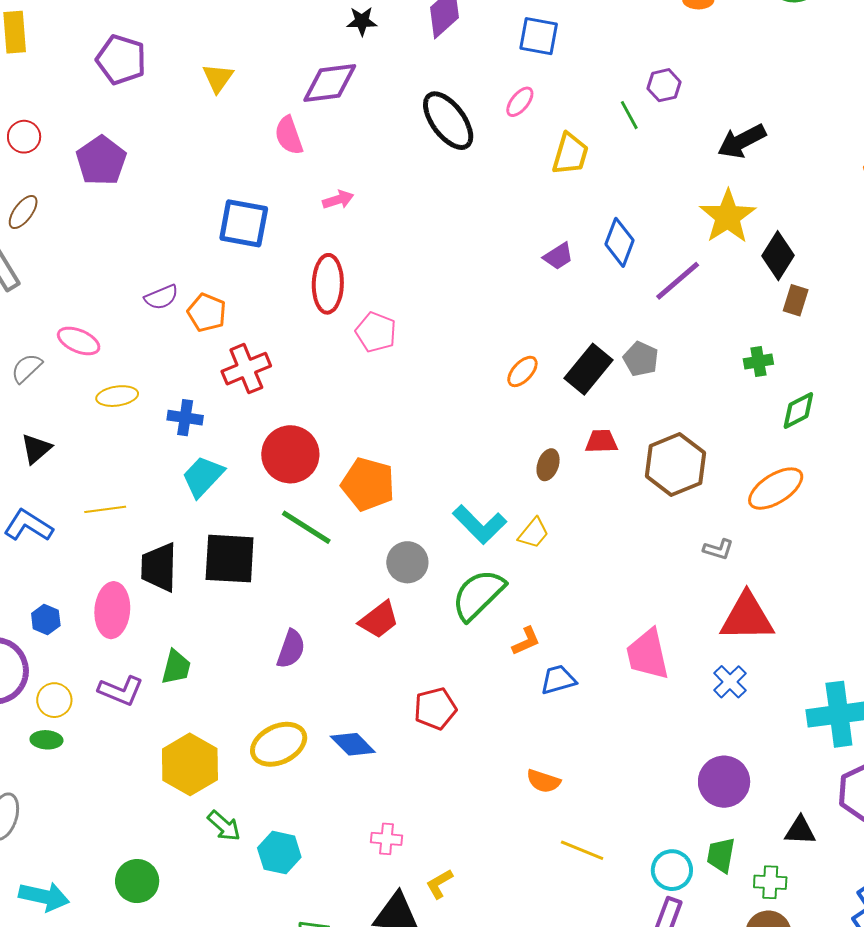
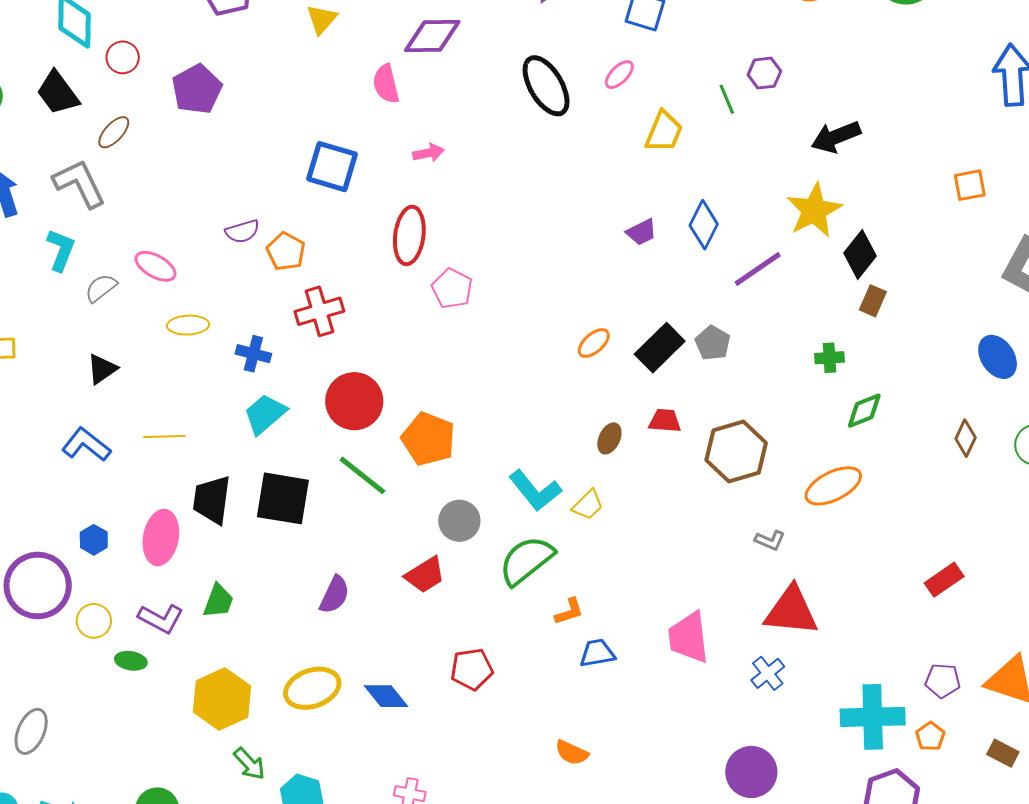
green ellipse: (46, 740) -> (131, 661), moved

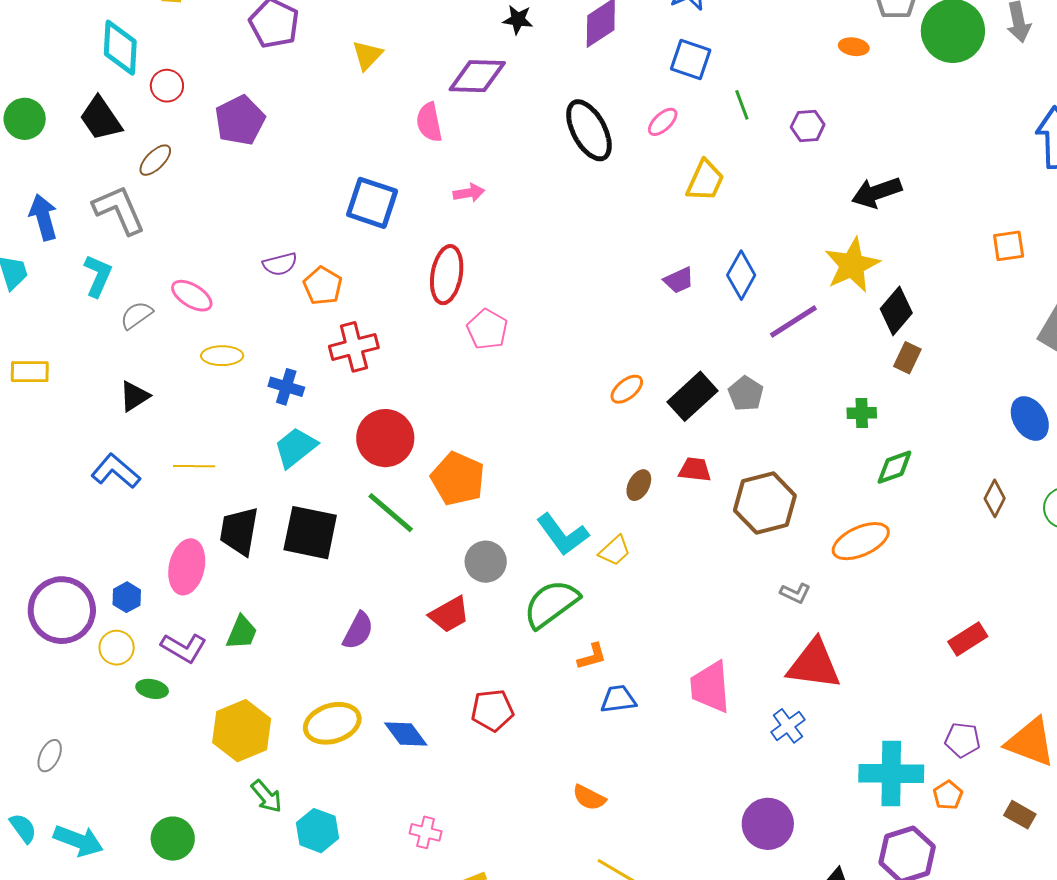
green line: (727, 99) -> (742, 105), moved
blue hexagon: (94, 540) -> (127, 597), moved
gray ellipse: (31, 731) -> (50, 756), size x0.7

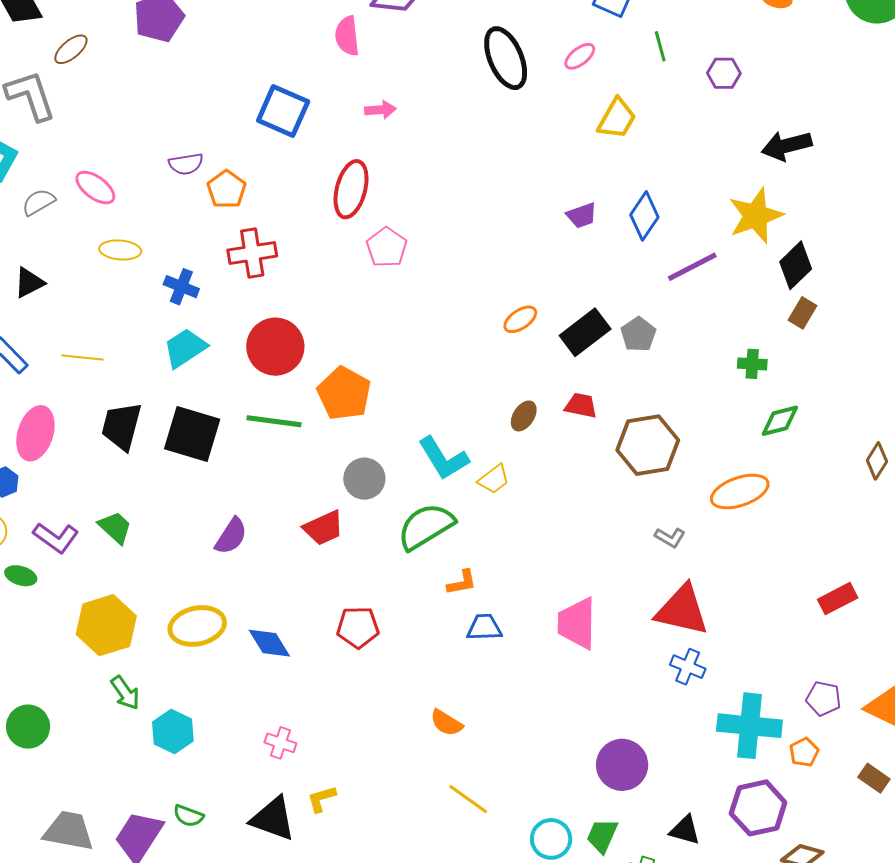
green line: (391, 513) -> (274, 421), turned -38
pink ellipse: (187, 567) -> (35, 433), moved
green trapezoid: (242, 632) -> (115, 527), turned -75
blue cross: (788, 726) -> (688, 667), moved, turned -36

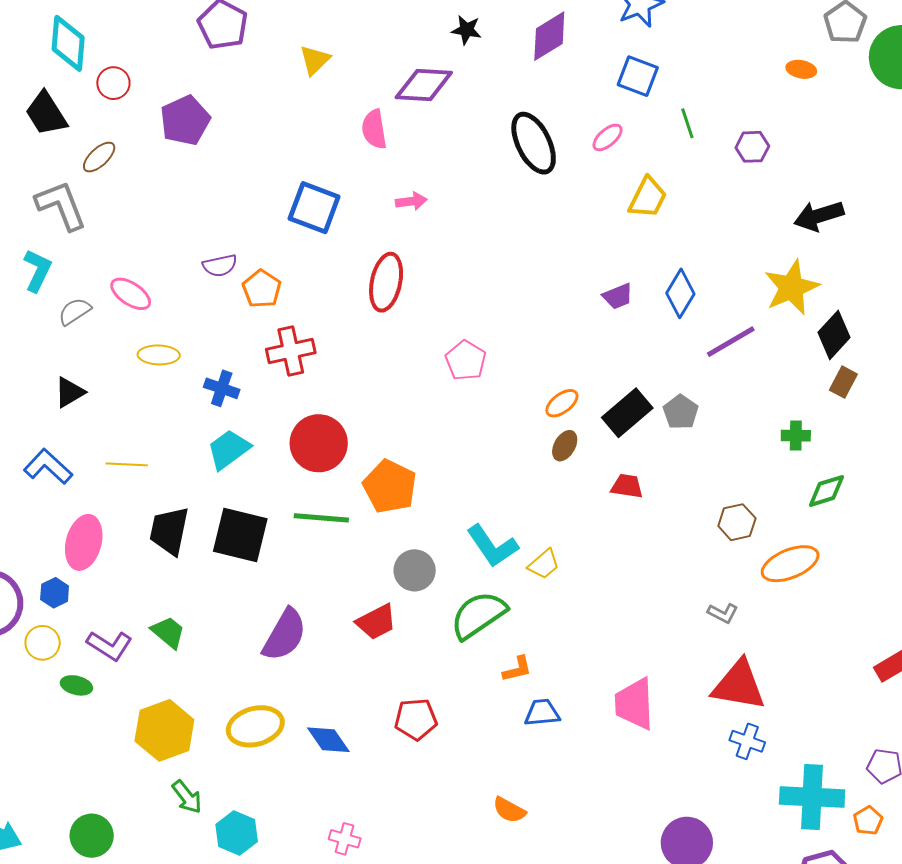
pink pentagon: (387, 247) -> (466, 360), moved
brown ellipse: (524, 416) -> (565, 446), moved
brown hexagon: (648, 445) -> (737, 522), moved, size x0.6
purple semicircle: (231, 536) -> (285, 635), size x1.4

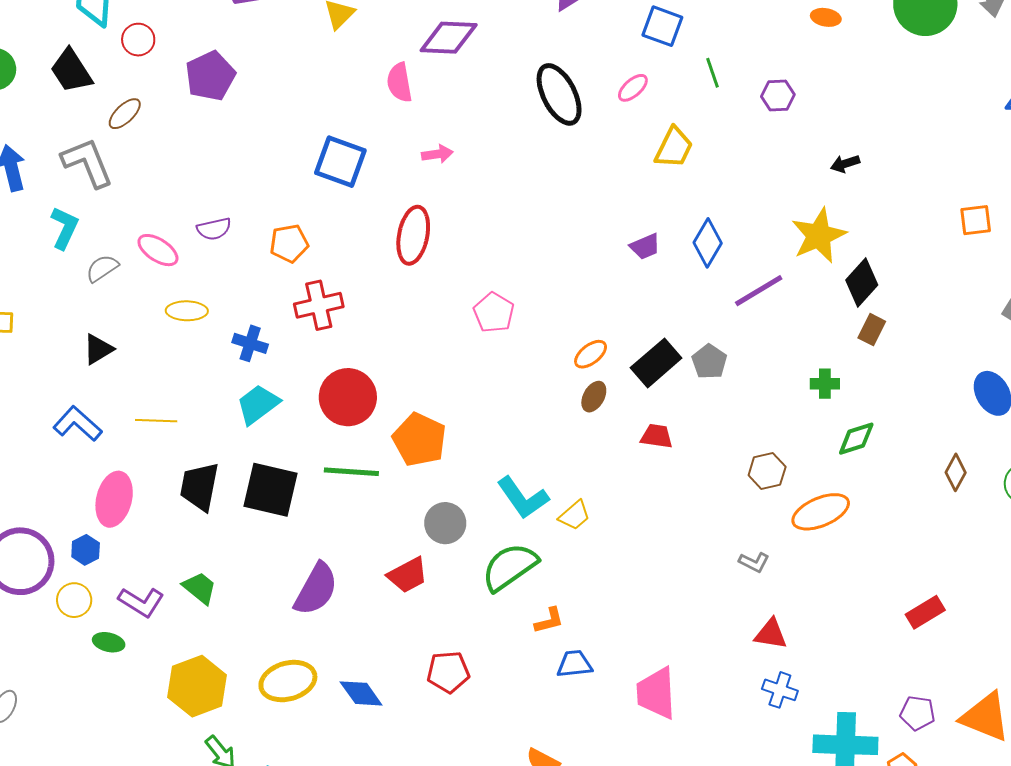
black arrow: (819, 216) -> (845, 164), size x0.6
purple semicircle: (220, 266) -> (214, 229), moved
orange pentagon: (262, 289) -> (289, 243), turned 30
red triangle: (739, 685) -> (771, 634), size x0.6
pink trapezoid: (634, 704) -> (656, 693), moved

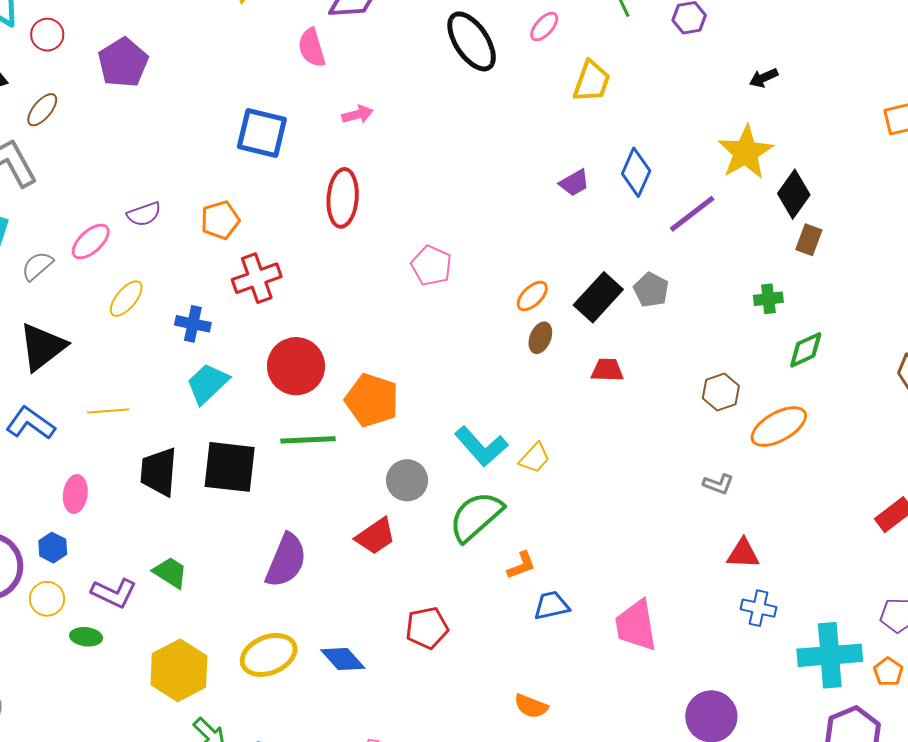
pink ellipse: (158, 250) -> (91, 241), turned -69
yellow ellipse: (187, 311) -> (126, 299), turned -45
black triangle: (98, 349) -> (42, 347), size x1.6
pink ellipse: (114, 499) -> (75, 494), size x0.7

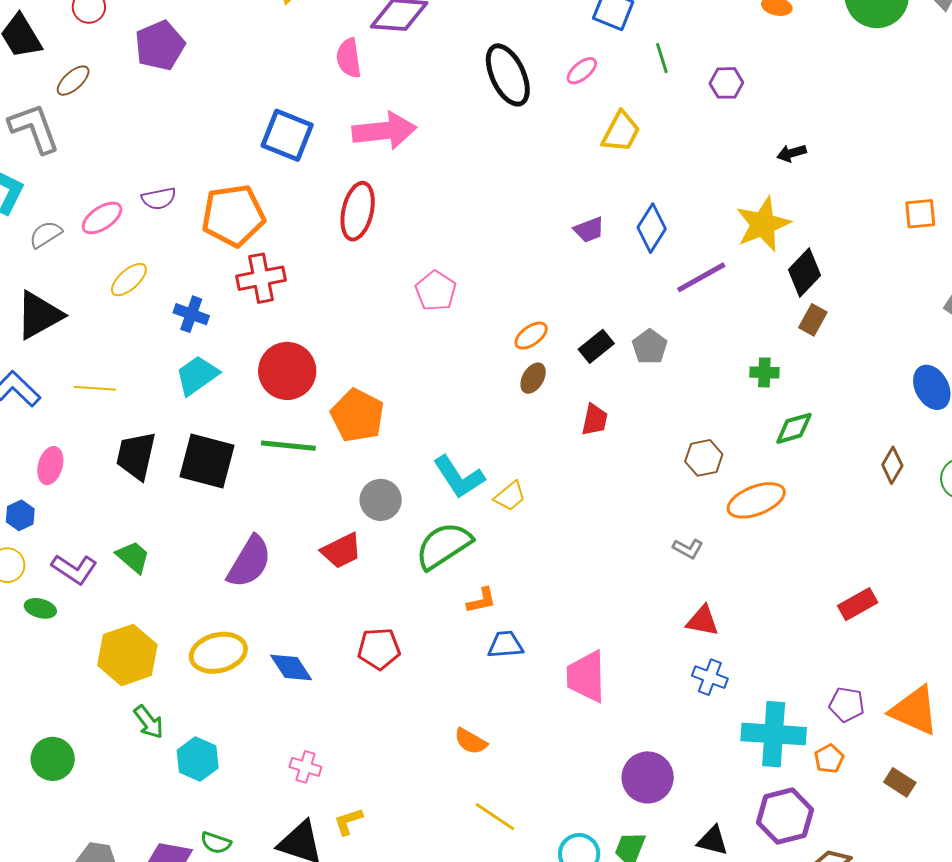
pink arrow: (357, 114) -> (384, 131), size x2.0
orange pentagon: (220, 220) -> (233, 215), size x1.6
black rectangle: (598, 297) -> (596, 346), size x0.7
red trapezoid: (607, 370) -> (595, 420), turned 92

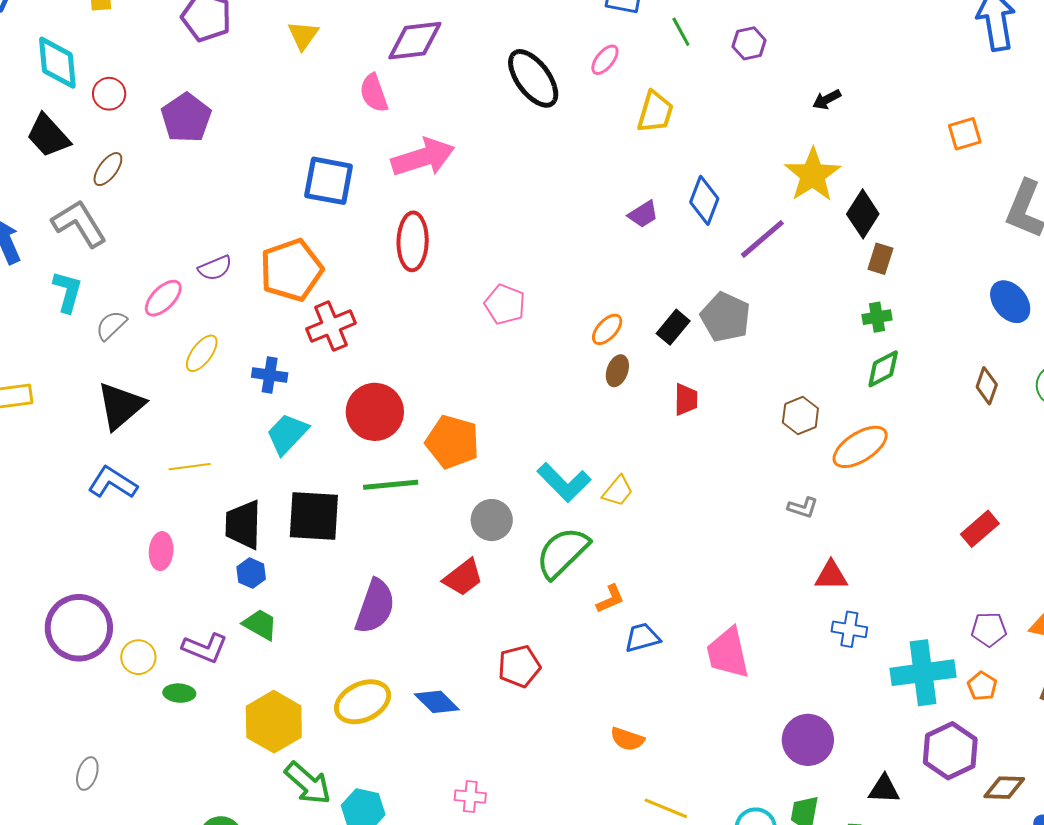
gray pentagon: (650, 347) -> (725, 317), size x1.4
green cross: (764, 372) -> (877, 317), moved
blue hexagon: (20, 515) -> (251, 573), moved
green arrow: (149, 722) -> (308, 783), size x1.4

